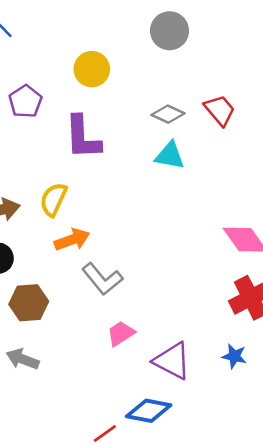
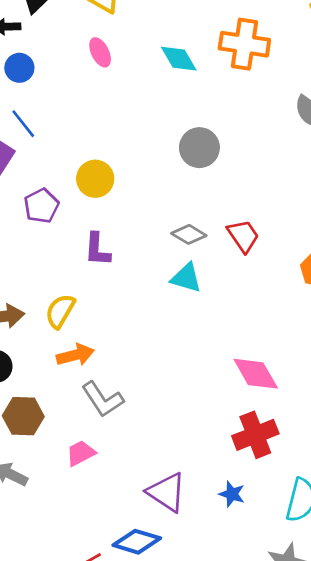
yellow circle: (92, 69) -> (95, 179), moved
purple L-shape: (83, 137) -> (97, 250), size x0.7
pink trapezoid: (121, 333) -> (81, 453), moved

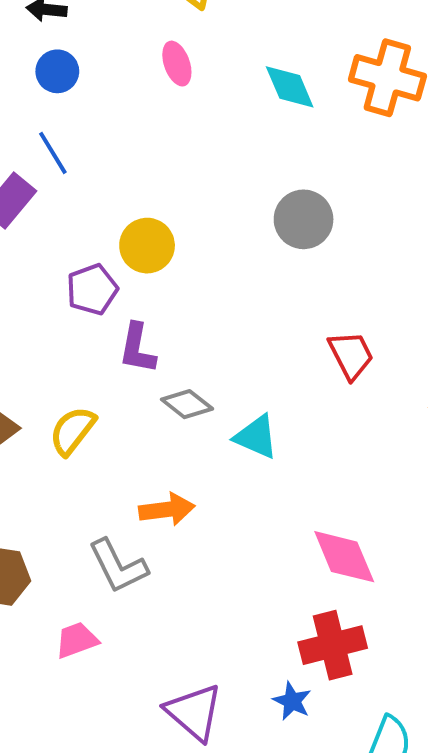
purple pentagon: (41, 206) -> (92, 289), moved
gray diamond: (189, 234) -> (187, 404), moved
cyan triangle: (186, 278) -> (256, 437), moved
orange arrow: (75, 355) -> (167, 509), moved
blue star: (232, 494) -> (292, 701), moved

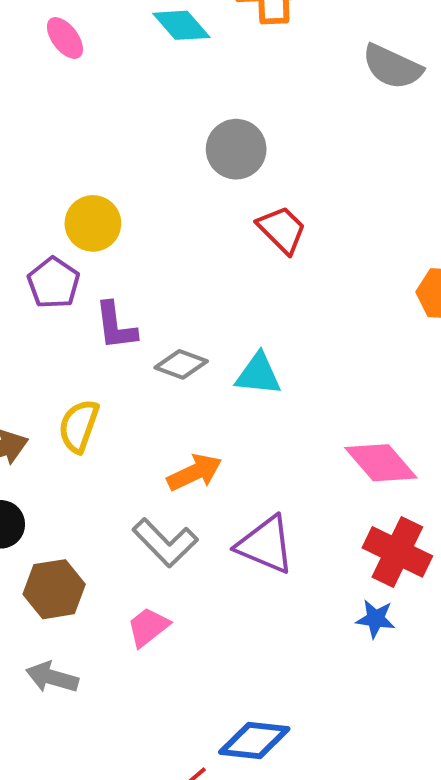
red trapezoid: (351, 355) -> (282, 230), moved
red cross: (333, 645) -> (397, 552), turned -32
purple triangle: (194, 712) -> (265, 545), moved

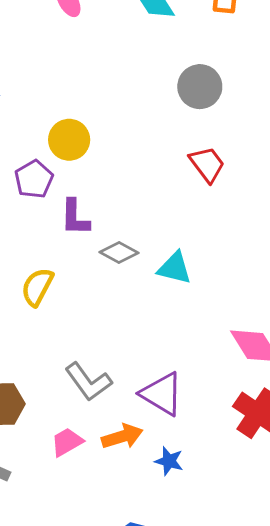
gray circle: (236, 149) -> (200, 87), moved
orange arrow: (195, 472) -> (122, 436), moved
blue star: (376, 619) -> (169, 461), moved

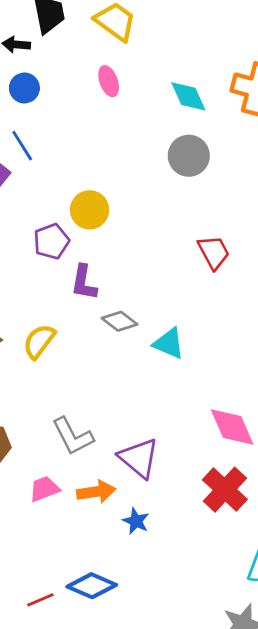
gray circle: (200, 87) -> (189, 156), moved

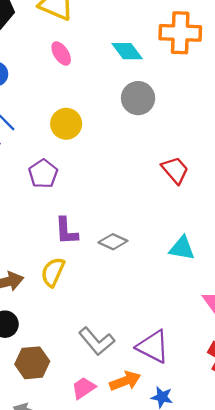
yellow circle: (90, 210) -> (66, 124), moved
purple pentagon: (51, 241) -> (43, 174), moved
purple L-shape: (84, 282) -> (66, 231), moved
cyan triangle: (169, 344) -> (182, 248), moved

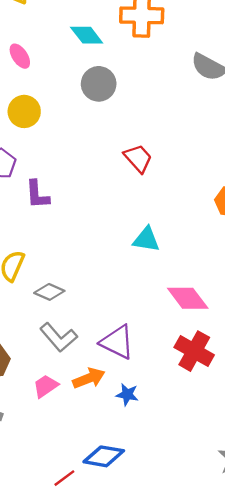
pink ellipse: (61, 53) -> (20, 56), moved
purple L-shape: (66, 231) -> (37, 195), moved
gray diamond: (113, 242) -> (49, 292), moved

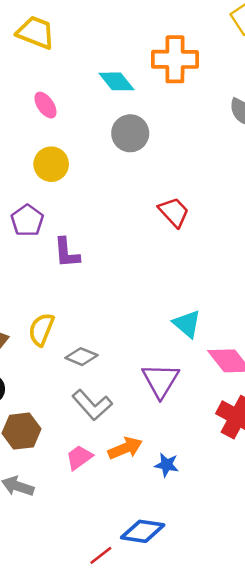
cyan triangle: (146, 239) -> (187, 324), moved, turned 32
purple triangle: (117, 342) -> (161, 380), moved, turned 36

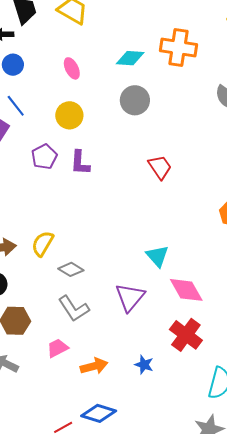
cyan diamond: (116, 81) -> (130, 58), turned -56
purple L-shape: (67, 253) -> (80, 163), moved
orange arrow: (125, 448) -> (94, 366), moved
blue star: (167, 465) -> (144, 365), moved

